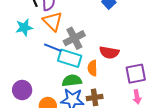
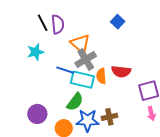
orange triangle: (53, 21) -> (80, 44), moved
orange semicircle: (93, 68) -> (101, 76), moved
green semicircle: (72, 81) -> (75, 102), moved, turned 138

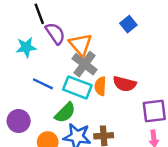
purple semicircle: (58, 24) -> (55, 33), moved, turned -36
gray cross: (86, 59) -> (85, 64), turned -30
blue line: (65, 70) -> (43, 84), moved

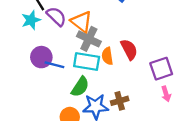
cyan star: (26, 47) -> (31, 20), moved
red semicircle: (125, 84) -> (129, 49), turned -120
purple circle: (19, 121) -> (41, 57), moved

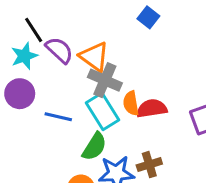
red semicircle: (129, 49) -> (152, 108), moved, turned -70
purple circle: (41, 57) -> (20, 94), moved
cyan rectangle: (87, 62) -> (102, 111), turned 50

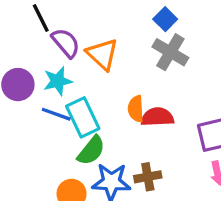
cyan star: (24, 56) -> (58, 81), moved
gray cross: (105, 80) -> (170, 52), moved
cyan rectangle: (102, 111) -> (83, 117), moved

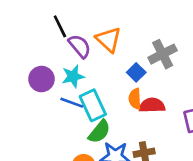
blue square: (165, 19) -> (136, 72), moved
gray cross: (170, 52) -> (163, 54), turned 32
orange triangle: (102, 54) -> (109, 40), moved

